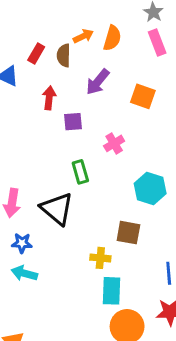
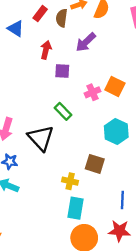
orange square: (143, 96) -> (115, 86), moved
green rectangle: (80, 172) -> (63, 111), turned -36

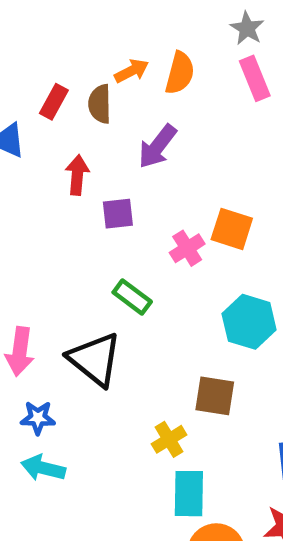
yellow cross: (70, 181) -> (169, 439), turned -35

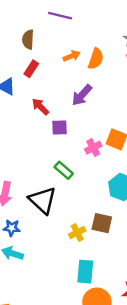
brown semicircle: (100, 104) -> (28, 39), moved
red arrow: (77, 175) -> (40, 107), turned -54
yellow cross: (169, 439) -> (77, 232), moved

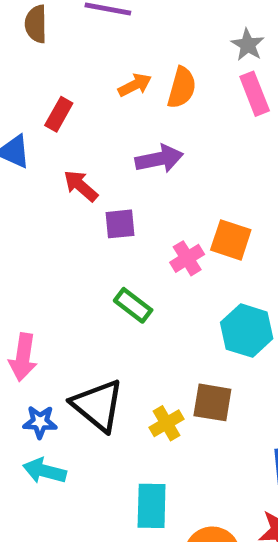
brown semicircle: (28, 39) -> (36, 24), moved
purple arrow: (82, 95) -> (159, 159), turned -140
black triangle: (43, 200) -> (98, 405), moved
cyan rectangle: (85, 272) -> (152, 506), moved

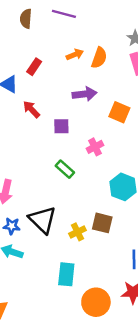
red arrow: (81, 186) -> (31, 109), moved
orange square: (231, 240) -> (119, 112), moved

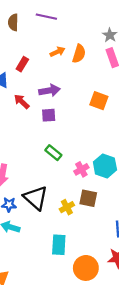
purple arrow: (85, 94) -> (49, 91), moved
pink cross: (95, 147) -> (81, 169), moved

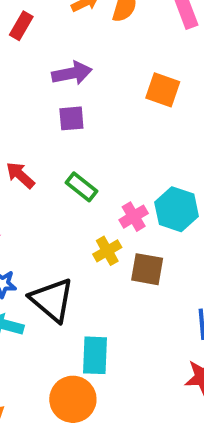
red arrow: (22, 102) -> (20, 175), moved
black triangle: (36, 198) -> (52, 300), moved
yellow cross: (67, 207) -> (107, 251), moved
orange circle: (86, 268) -> (73, 399), moved

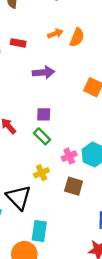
red rectangle: (21, 26) -> (18, 43), turned 64
purple square: (71, 118) -> (44, 114), moved
yellow cross: (107, 251) -> (41, 173), moved

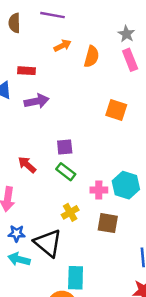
orange arrow: (55, 34) -> (63, 46), moved
purple arrow: (43, 72) -> (37, 101), moved
pink cross: (69, 156) -> (99, 190), turned 32

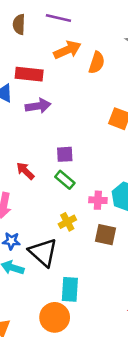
orange arrow: (63, 46) -> (67, 50), size x1.5
red rectangle: (27, 71) -> (29, 74), size x1.5

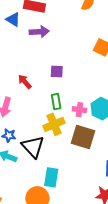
green rectangle: (65, 180) -> (56, 102), moved, turned 35
yellow cross: (67, 222) -> (54, 124), size x1.5
brown square: (106, 235) -> (83, 137), size x1.4

